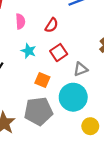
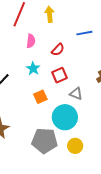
gray triangle: (81, 69) -> (76, 94), turned 32
orange square: (42, 80) -> (40, 97), turned 32
gray pentagon: (39, 111) -> (45, 141), moved

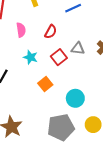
gray triangle: (76, 94) -> (78, 49), moved
cyan circle: (65, 117) -> (75, 98), size x0.7

